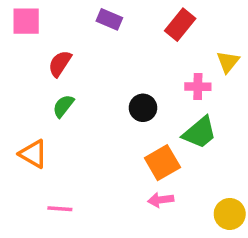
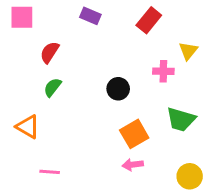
green trapezoid: (200, 133) -> (181, 119), moved, turned 56

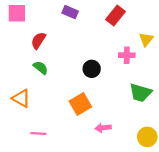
green semicircle: (53, 87) -> (41, 68), turned 91
orange square: (134, 134) -> (80, 104), moved

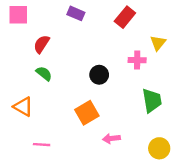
green trapezoid: (140, 93) -> (152, 100), turned -115

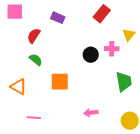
purple rectangle: (76, 13) -> (58, 18), moved
black circle: (99, 75) -> (91, 55), moved
orange square: (87, 113) -> (60, 82), moved, turned 30

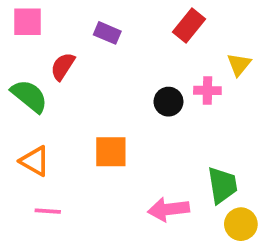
green semicircle: (36, 60) -> (29, 96), moved, size x1.5
green trapezoid: (124, 82) -> (222, 185), moved
pink arrow: (91, 113) -> (168, 209), size x1.5
pink line: (34, 118) -> (48, 211), moved

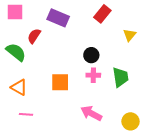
purple rectangle: (107, 33) -> (58, 18), size x1.5
pink cross: (207, 90) -> (93, 75), moved
green trapezoid: (222, 185) -> (120, 77), moved
pink arrow: (168, 209) -> (91, 113), turned 35

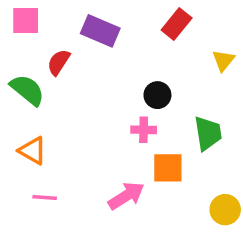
pink cross: (93, 75) -> (144, 130), moved
orange square: (60, 82) -> (168, 168), moved
pink arrow: (91, 113) -> (126, 196), moved, turned 120

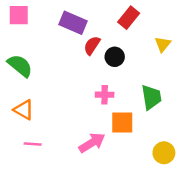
red semicircle: (59, 62) -> (92, 45), moved
black circle: (157, 95) -> (115, 57), moved

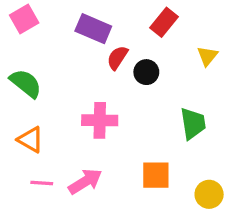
pink square: (19, 15) -> (24, 19), turned -30
pink cross: (105, 95) -> (100, 120), moved, size x1.5
orange square: (122, 122) -> (156, 175), moved
pink arrow: (92, 143) -> (85, 181), moved

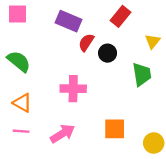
pink square: (24, 19) -> (18, 14), turned 30
green trapezoid: (193, 124) -> (142, 74), moved
pink line: (42, 183) -> (21, 131), moved

